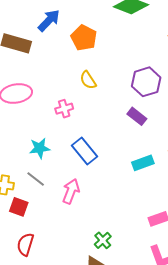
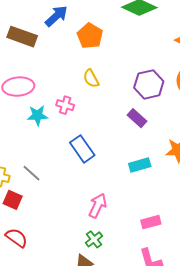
pink cross: (64, 109) -> (65, 105), turned 30
cyan star: (40, 148) -> (37, 115), moved
pink arrow: (71, 191) -> (98, 206), moved
red semicircle: (25, 244) -> (16, 238), turned 105

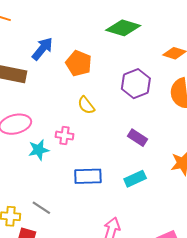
purple hexagon: (149, 84) -> (136, 84), moved
blue rectangle: (82, 149) -> (88, 176), turned -48
cyan rectangle: (140, 165) -> (135, 179), moved

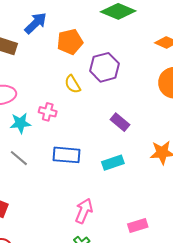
orange pentagon: (79, 63) -> (70, 42), turned 30
purple hexagon: (136, 84) -> (105, 67), moved
gray line: (41, 208) -> (19, 158), moved

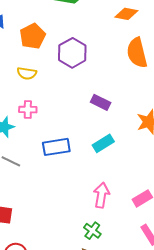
yellow semicircle: (73, 84) -> (27, 73), moved, turned -36
pink arrow: (84, 211) -> (101, 195), moved

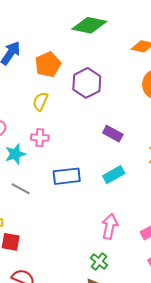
yellow semicircle: (27, 73) -> (40, 101), turned 102

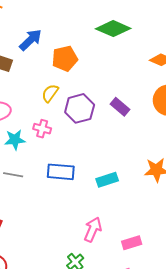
purple hexagon: (87, 83) -> (80, 108), moved
purple rectangle: (113, 134) -> (120, 107), moved
gray line: (21, 189) -> (13, 175), turned -30

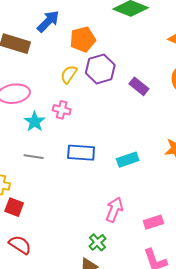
purple hexagon: (80, 108) -> (100, 69), moved
cyan star: (15, 140) -> (35, 122), turned -30

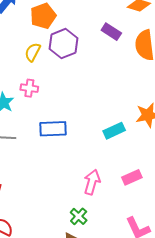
purple rectangle: (139, 86) -> (111, 32), moved
cyan rectangle: (128, 160) -> (114, 131), moved
pink rectangle: (153, 222) -> (132, 177), moved

